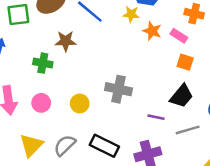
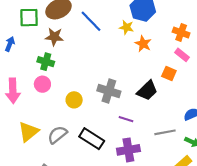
pink rectangle: (179, 36) -> (182, 55), moved
brown star: (66, 41) -> (54, 37), moved
black trapezoid: (181, 96) -> (147, 90), moved
pink circle: (41, 103) -> (42, 84), moved
purple line: (156, 117) -> (126, 119), moved

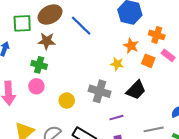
yellow star: (126, 27) -> (117, 64), moved
orange cross: (181, 33) -> (157, 35), moved
orange square: (169, 74) -> (148, 61), moved
purple line: (126, 119) -> (116, 118), turned -32

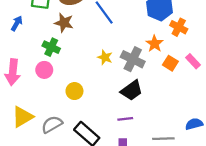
orange cross: (157, 35) -> (179, 27), moved
yellow star: (117, 64) -> (105, 57), moved
black trapezoid: (136, 90) -> (132, 90), moved
gray cross: (100, 91) -> (133, 59), moved

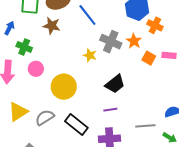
green cross: (51, 47) -> (24, 47), moved
gray cross: (133, 59) -> (111, 42), moved
pink rectangle: (193, 61) -> (169, 55), turned -40
yellow circle: (74, 91) -> (64, 87), size x1.6

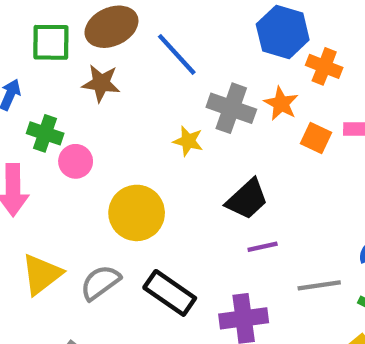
pink circle: (36, 69) -> (76, 161), moved
purple line: (110, 110) -> (263, 247), moved

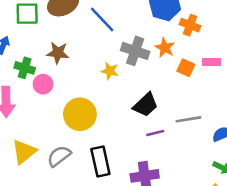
brown star: (101, 83) -> (58, 53), moved
gray line: (319, 285) -> (188, 119), moved
black rectangle: (170, 293) -> (100, 161), turned 44

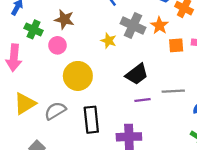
orange square: (186, 68) -> (176, 45), turned -35
pink circle: (43, 84) -> (57, 45), moved

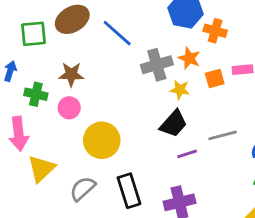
gray cross: (133, 25) -> (157, 65), turned -30
yellow star: (109, 41) -> (180, 90), moved
yellow triangle: (25, 104) -> (41, 169), moved

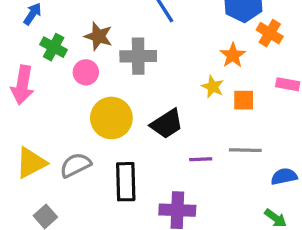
gray cross: (157, 65) -> (138, 56), moved
orange square: (215, 78) -> (244, 100), moved
black trapezoid: (174, 124) -> (167, 124), moved
yellow triangle: (41, 169) -> (31, 163), moved

